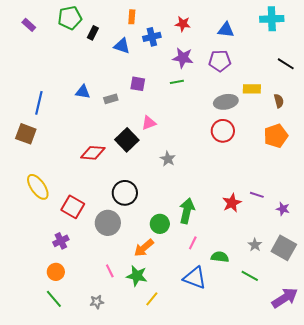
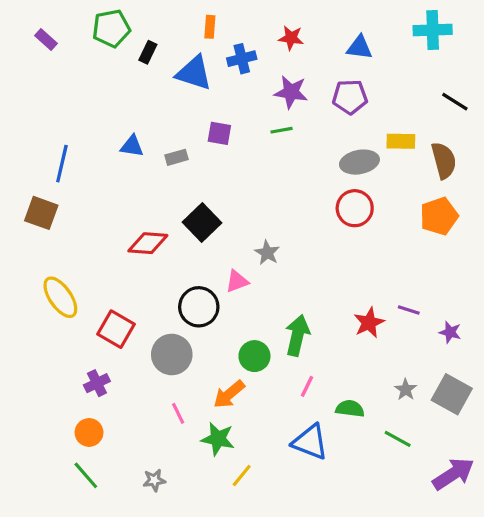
blue triangle: (122, 46) -> (194, 73), size x1.4
brown semicircle: (279, 101) -> (444, 160), size x1.6
pink triangle: (149, 123) -> (237, 281), moved
pink line: (110, 271) -> (178, 413), moved

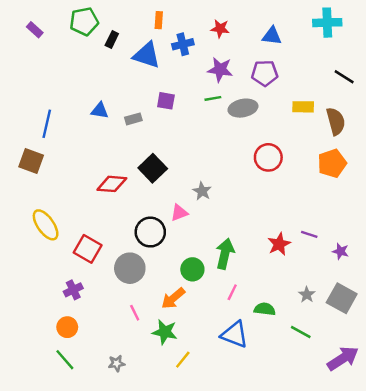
gray ellipse: (359, 162) -> (243, 108), moved

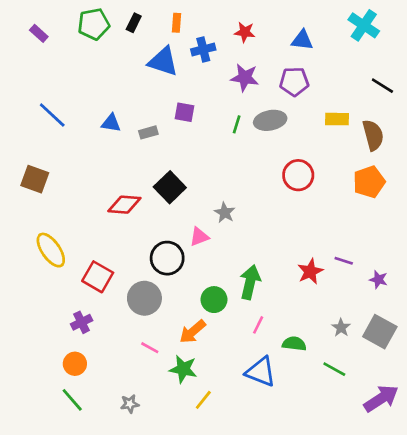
cyan cross: (327, 23) -> (364, 25), turned 36
black rectangle: (112, 39) -> (134, 23), moved
green line: (213, 98) -> (237, 124), moved, turned -63
blue line: (47, 124) -> (52, 115), moved, turned -60
pink line: (135, 313) -> (150, 348), turned -35

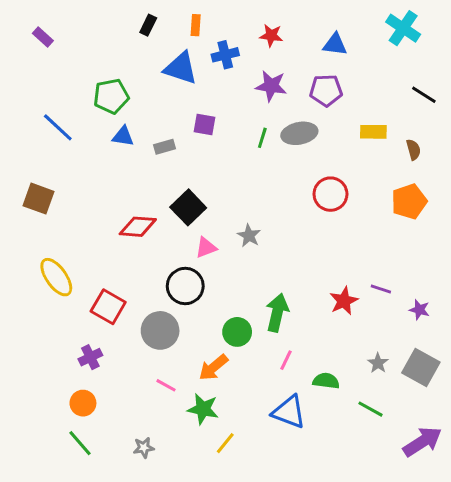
green pentagon: (94, 24) -> (111, 96), moved
brown semicircle: (373, 135) -> (413, 150), size x0.6
pink triangle: (199, 237) -> (206, 247), moved

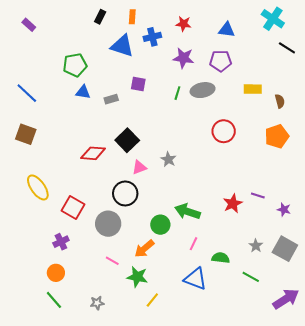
black line: (424, 95) -> (287, 48), moved
blue line: (58, 127) -> (27, 93), moved
green arrow: (277, 313) -> (187, 212), turned -85

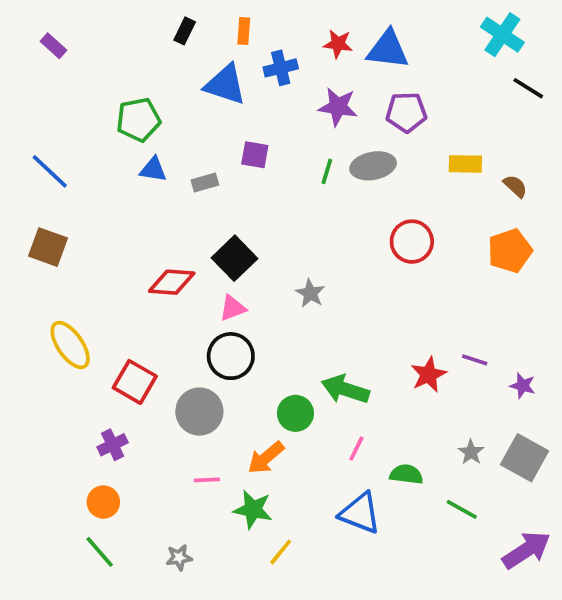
blue triangle: (227, 30) -> (388, 49), moved, size x1.4
brown semicircle: (280, 101) -> (515, 186), turned -32
pink triangle: (139, 167) -> (233, 308), moved
pink line: (112, 261) -> (207, 480), turned -32

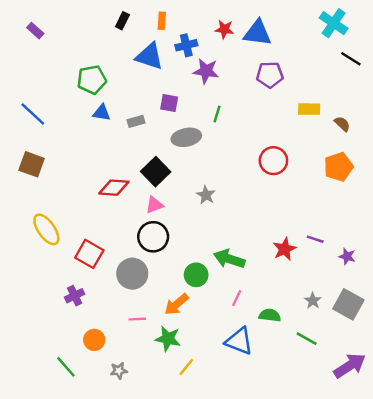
purple star: (338, 107) -> (206, 71), moved
gray ellipse: (373, 166) -> (186, 137), moved
orange circle: (103, 502) -> (94, 340), moved

